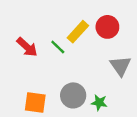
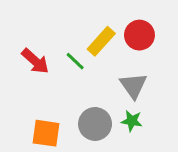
gray triangle: (120, 66) -> (133, 86), moved
green star: (99, 103) -> (132, 121), moved

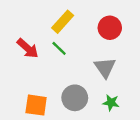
yellow rectangle: (101, 41) -> (63, 22), moved
green star: (132, 121) -> (111, 103), moved

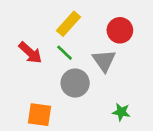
gray triangle: (105, 68) -> (104, 61), moved
gray circle: (75, 98) -> (75, 83), moved

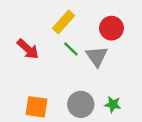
green line: (65, 53) -> (71, 49), moved
gray circle: (75, 83) -> (81, 104), moved

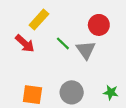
yellow rectangle: (64, 22) -> (39, 19), moved
green star: (113, 104) -> (111, 92), moved

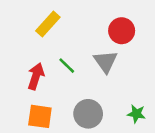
red arrow: (25, 43) -> (36, 76), moved, turned -114
green line: (63, 43) -> (67, 66), moved

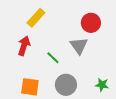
green line: (67, 66) -> (53, 58), moved
red arrow: (36, 76) -> (24, 46), moved

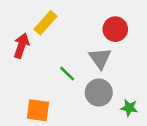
red arrow: (24, 46) -> (21, 46), moved
gray circle: (66, 85) -> (99, 93), moved

